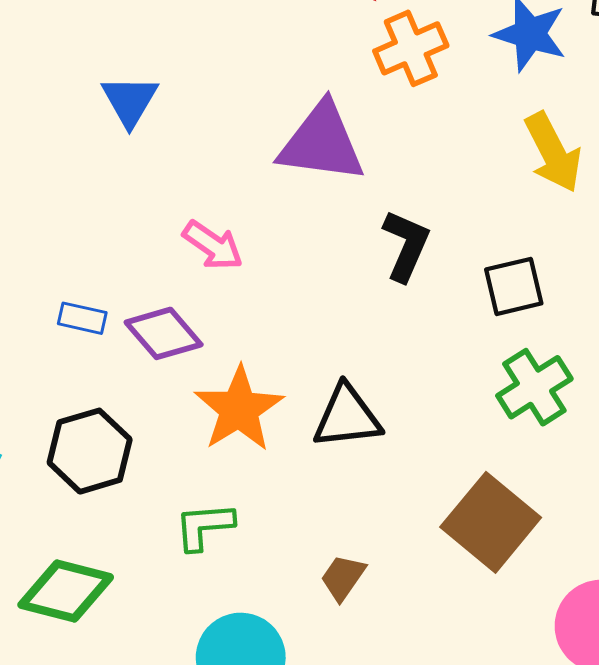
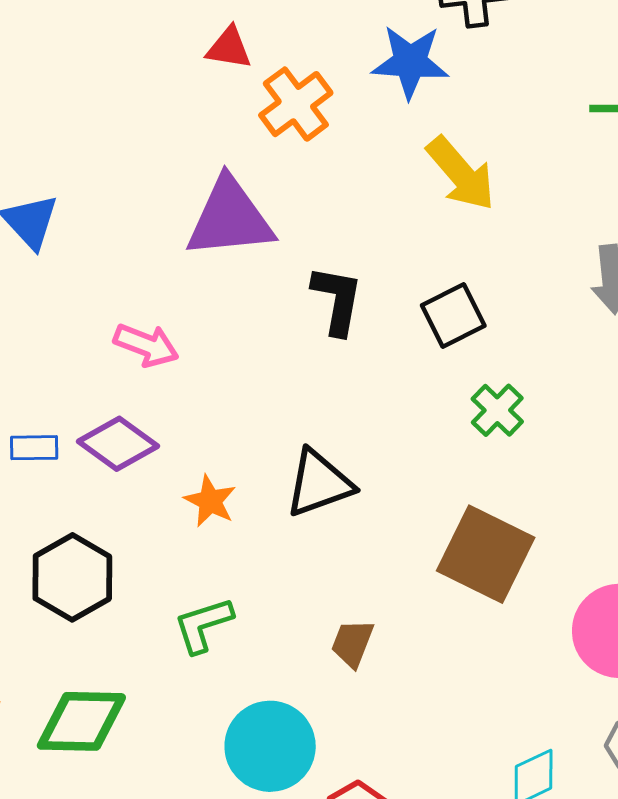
green cross: (534, 387) -> (497, 410), size x0.7
orange star: (239, 409) -> (210, 501), size x0.6

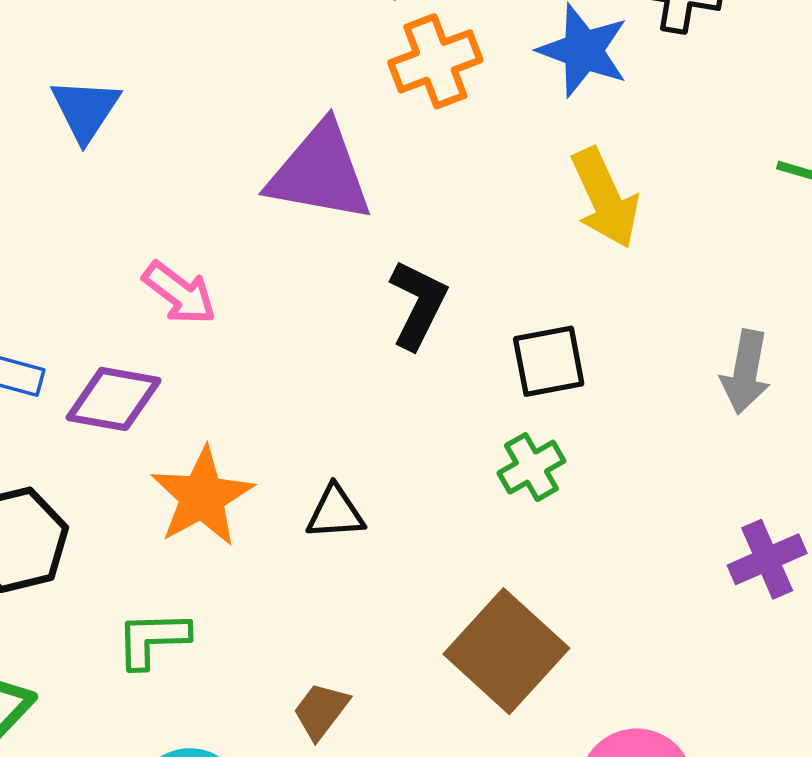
green cross: (497, 410) -> (531, 467), moved
purple diamond: (118, 444) -> (114, 399), turned -42
black triangle: (319, 483) -> (335, 512), size x0.7
orange star: (210, 501) -> (202, 497), size x1.6

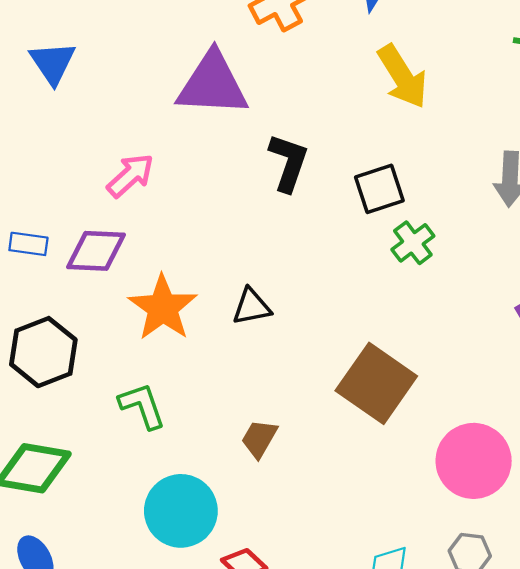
pink arrow: (180, 293) -> (130, 175), turned -72
green cross: (531, 467) -> (413, 243), moved
green L-shape: (152, 639) -> (142, 406), turned 80

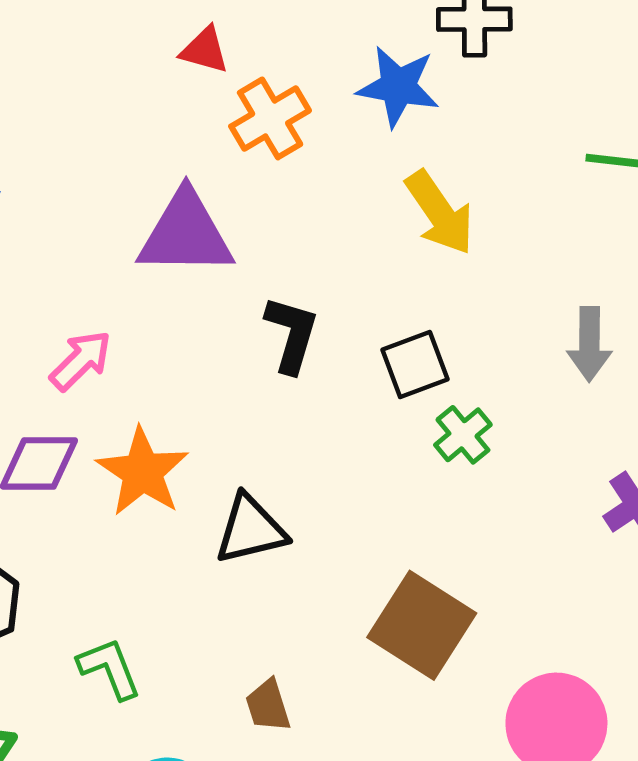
black triangle: (252, 307) -> (251, 529), size x1.4
orange star: (163, 308) -> (142, 472), moved
brown trapezoid: (259, 439) -> (268, 706), turned -45

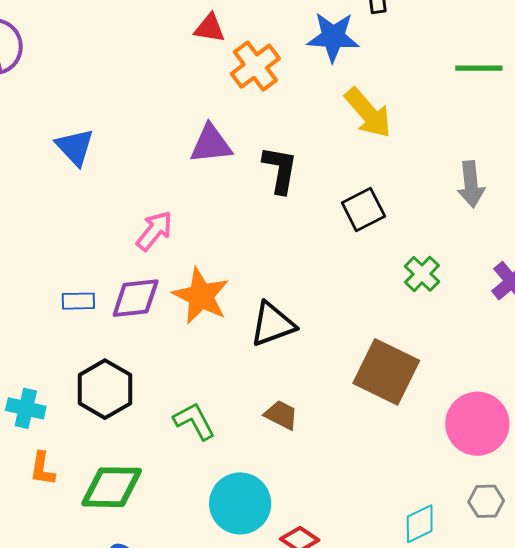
purple triangle: (186, 234) -> (211, 144), size x0.7
black L-shape: (292, 334) -> (280, 170), moved
green cross: (463, 435) -> (422, 274), moved
brown trapezoid: (268, 706) -> (281, 415), moved, turned 141

